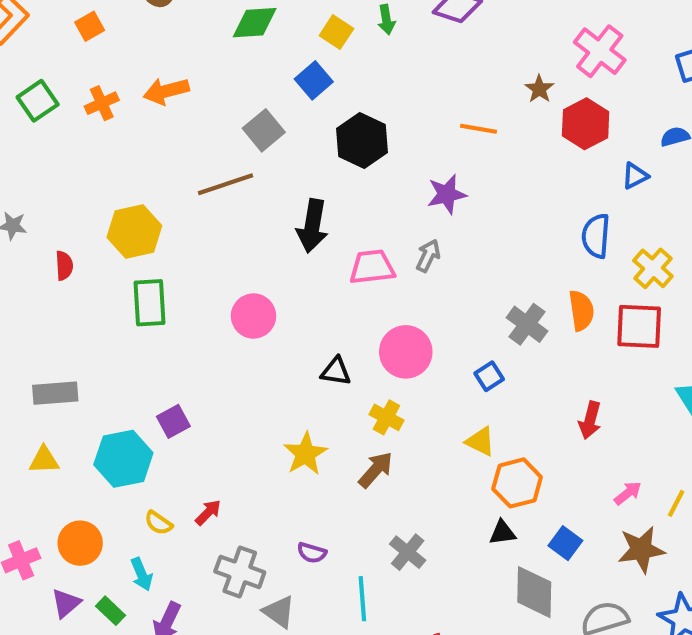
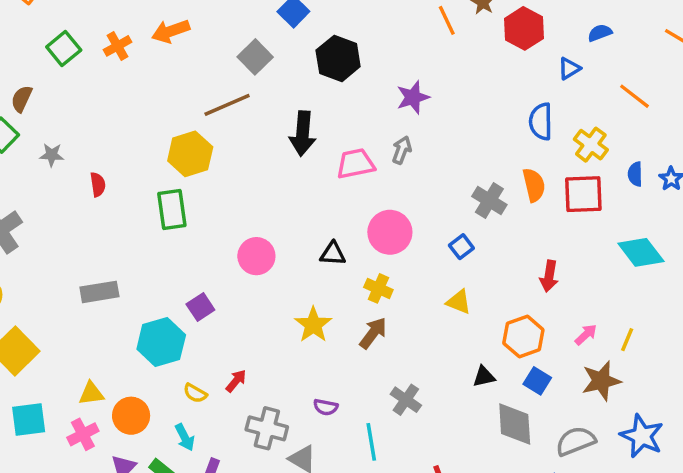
orange line: (478, 129) -> (447, 20), moved, turned 60
yellow hexagon: (134, 232) -> (190, 154), moved
pink circle: (254, 316) -> (256, 256), moved
yellow triangle: (44, 460) -> (91, 393), moved
orange hexagon: (517, 483) -> (523, 336), moved

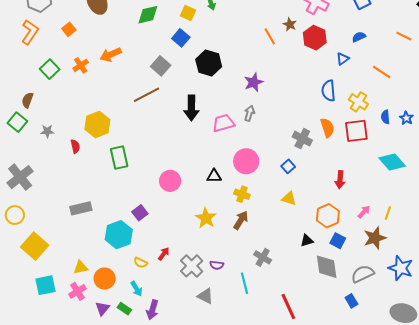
yellow hexagon: (190, 154) -> (97, 124), moved
gray cross: (267, 428) -> (192, 266), moved, turned 35

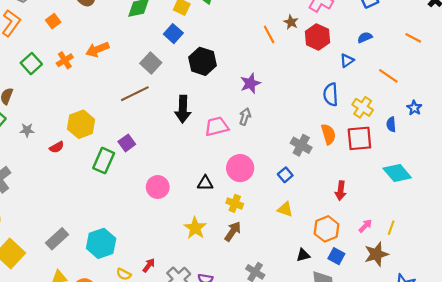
blue star: (406, 118) -> (414, 108), moved
red semicircle: (75, 146) -> (57, 147), turned 72
green rectangle: (119, 158) -> (104, 161), turned 35
gray rectangle: (81, 208) -> (57, 239), moved, turned -30
purple square: (140, 213) -> (127, 143), moved

